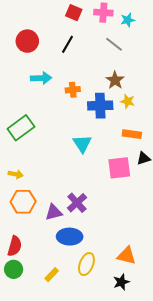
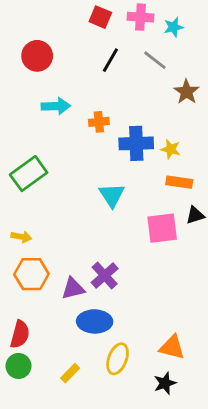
black line: (67, 44) -> (110, 60), moved
brown star: (115, 80) -> (186, 92), moved
yellow star: (128, 101) -> (171, 149), moved

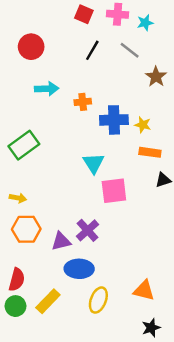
pink square: (162, 228) -> (114, 191), moved
yellow rectangle: (70, 373) -> (48, 301), moved, size x1.5
black star: (165, 383) -> (151, 328), moved

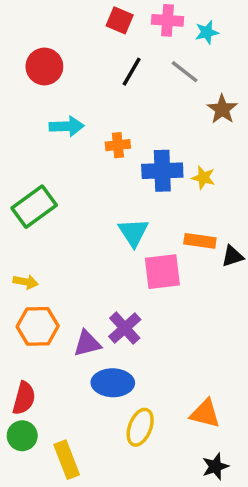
orange rectangle: (150, 152) -> (200, 241), moved
yellow rectangle: (48, 301) -> (67, 460), moved, turned -65

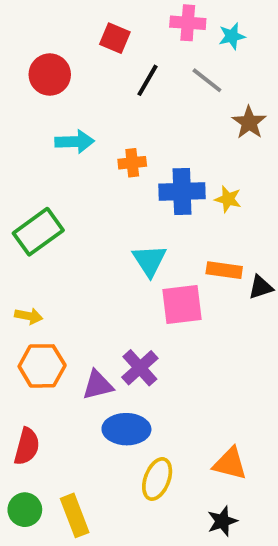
red square: (120, 20) -> (115, 38), moved
green circle: (22, 436) -> (25, 510), moved
black star: (215, 467) -> (222, 521), moved

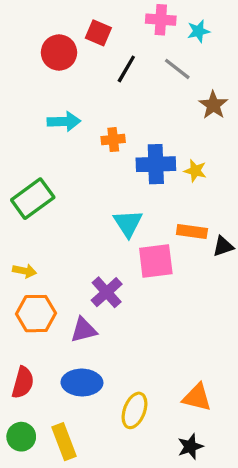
red circle: (50, 75) -> (59, 53), moved
purple cross: (140, 368) -> (107, 292), moved
blue ellipse: (126, 429) -> (82, 383), moved

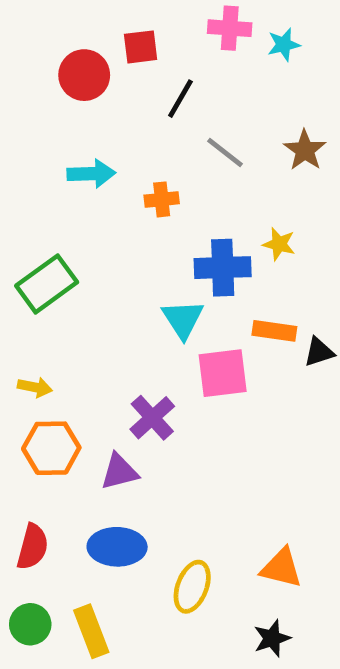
red square: (98, 33) -> (141, 47), turned -30
gray line: (177, 69) -> (225, 153), moved
blue cross: (156, 164) -> (223, 268), moved

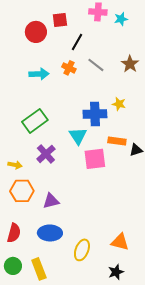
orange cross: (162, 199) -> (69, 68), moved, turned 32
green rectangle: (47, 284) -> (35, 121), moved
purple cross: (152, 418) -> (46, 154), moved

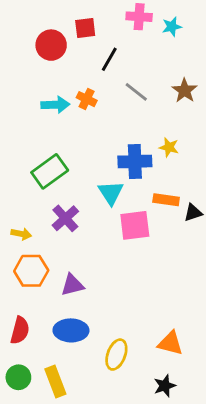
orange cross: (69, 68) -> (87, 99), moved

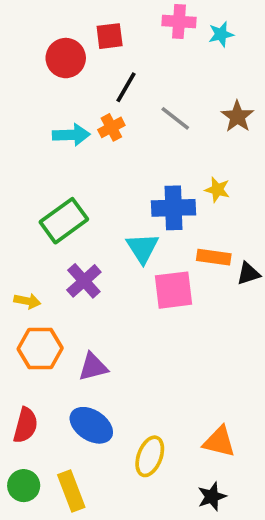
black line: (109, 59) -> (126, 87), moved
orange cross: (87, 99) -> (111, 127), turned 36
blue ellipse: (71, 330) -> (91, 425), turned 32

